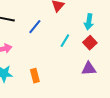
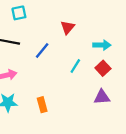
cyan arrow: (89, 22) -> (102, 45), turned -98

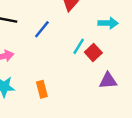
red square: (103, 68) -> (93, 52), moved

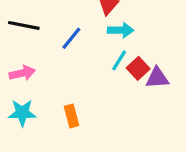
cyan arrow: (108, 23) -> (121, 30), moved
purple triangle: (108, 81) -> (157, 78), moved

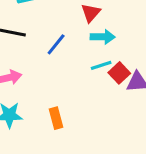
cyan line: (119, 60) -> (101, 65), turned 40

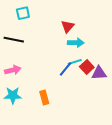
blue line: (56, 44) -> (66, 69), moved

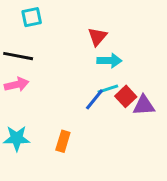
pink arrow: (13, 70) -> (17, 84), moved
orange rectangle: (44, 97) -> (63, 141), turned 32

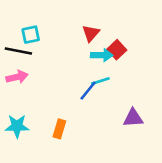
cyan square: (32, 17) -> (31, 35), moved
red square: (126, 96) -> (117, 50), moved
purple triangle: (144, 105) -> (133, 118), moved

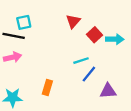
cyan arrow: (102, 55) -> (115, 39), moved
blue line: (88, 91) -> (89, 74), moved
orange rectangle: (59, 129) -> (47, 88), moved

